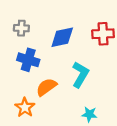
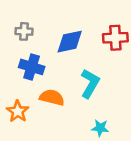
orange semicircle: (46, 87) -> (52, 97), turned 50
orange star: (25, 107) -> (18, 111), moved

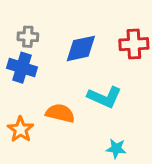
blue cross: (32, 67) -> (22, 68), moved
cyan L-shape: (90, 83) -> (104, 97), turned 84

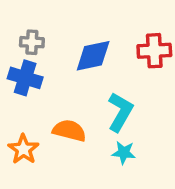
cyan L-shape: (104, 97) -> (120, 112), turned -84
cyan star: (116, 149) -> (124, 153), moved

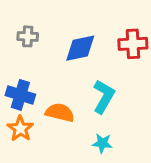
blue cross: (25, 78) -> (20, 95), moved
cyan star: (124, 153) -> (102, 143), moved

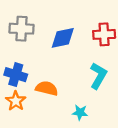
gray cross: (28, 36) -> (21, 29), size x1.5
cyan L-shape: (104, 96) -> (98, 76), moved

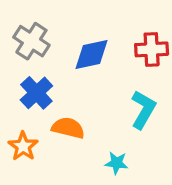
gray cross: (21, 29) -> (31, 41), turned 30
blue cross: (16, 75) -> (36, 93), moved, turned 30

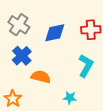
orange star: (23, 146) -> (13, 99), moved

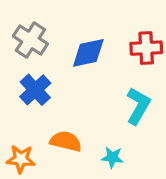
orange semicircle: (41, 77) -> (66, 141), moved
orange star: (13, 99) -> (21, 159), turned -30

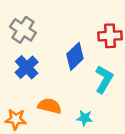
blue diamond: (88, 53) -> (75, 56), moved, turned -32

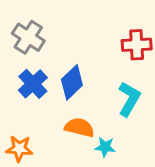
blue diamond: (75, 56) -> (72, 82), moved
orange semicircle: (50, 106) -> (79, 127), moved

